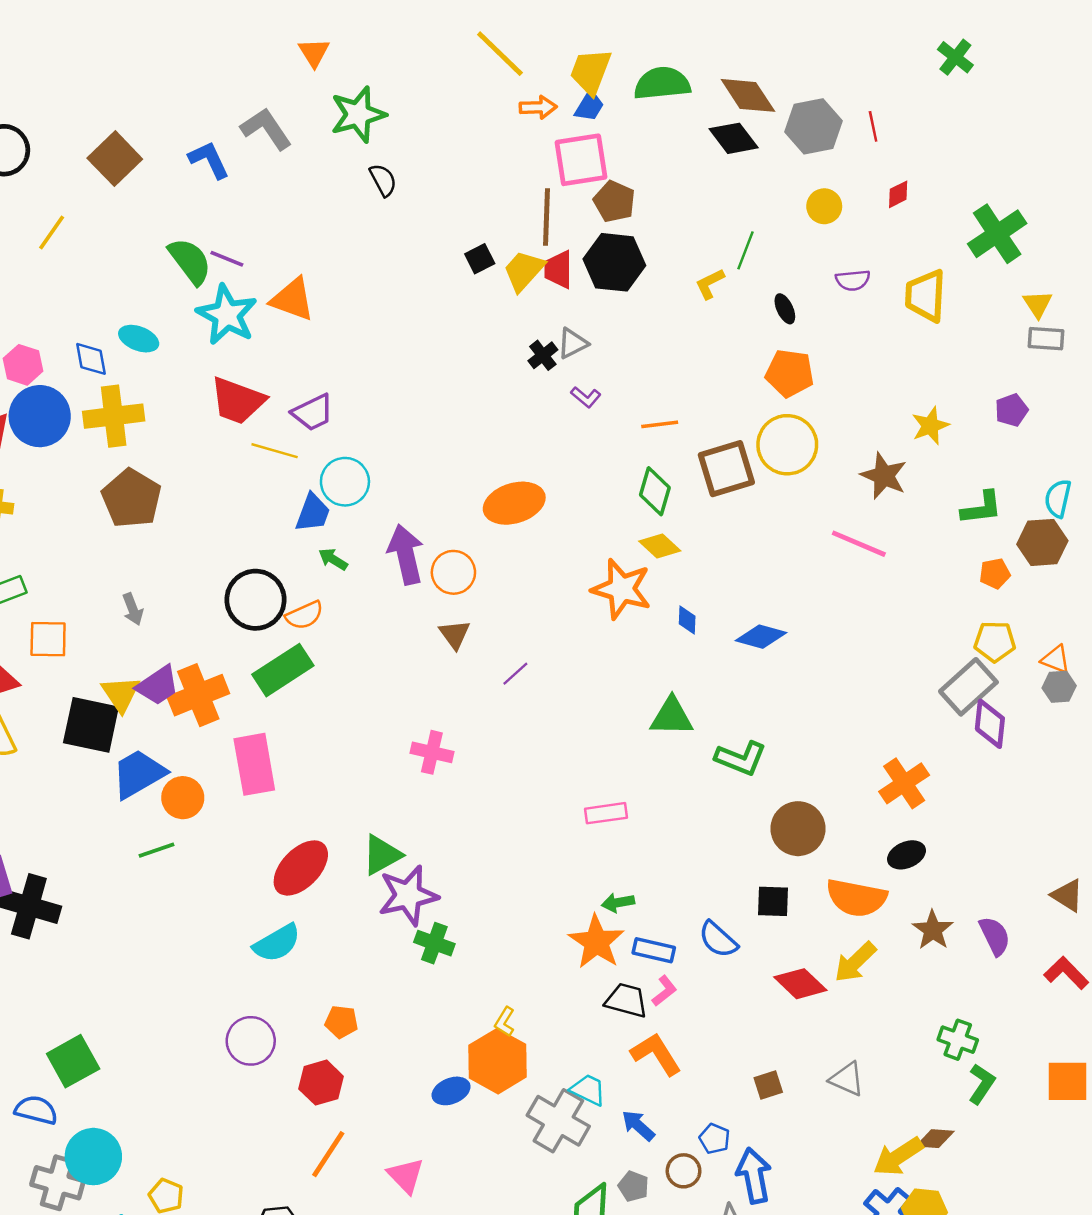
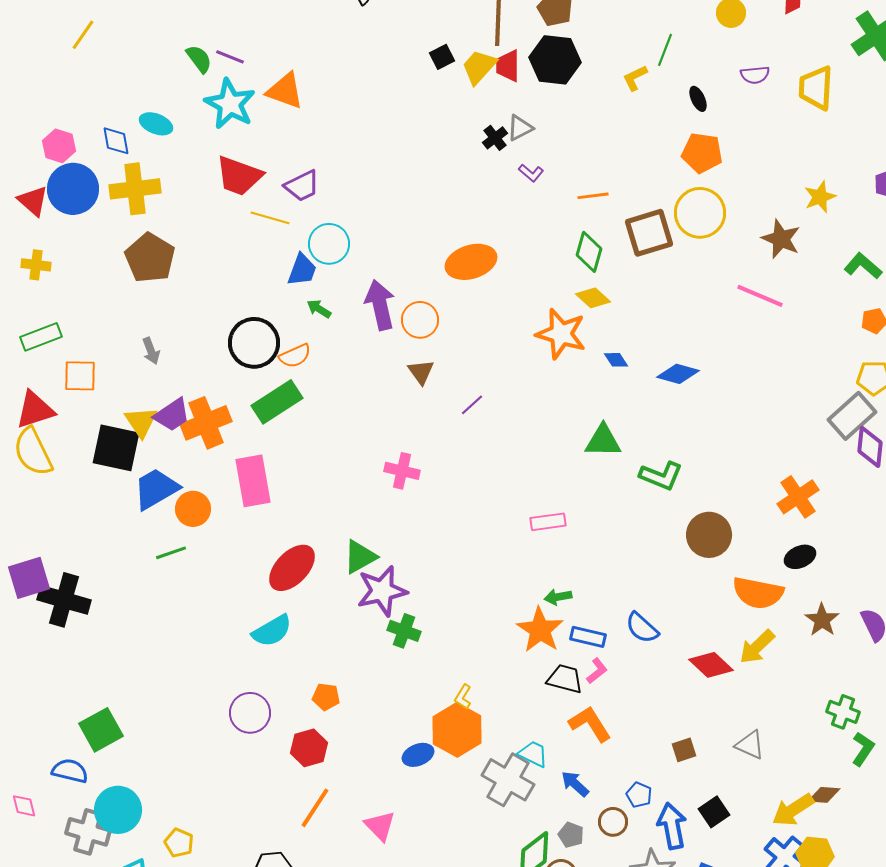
green semicircle: (190, 261) -> (199, 59), size x0.7
green L-shape: (982, 508) -> (863, 266), turned -132
blue diamond: (687, 620) -> (616, 360), turned -35
black square: (773, 901) -> (714, 812), moved, turned -36

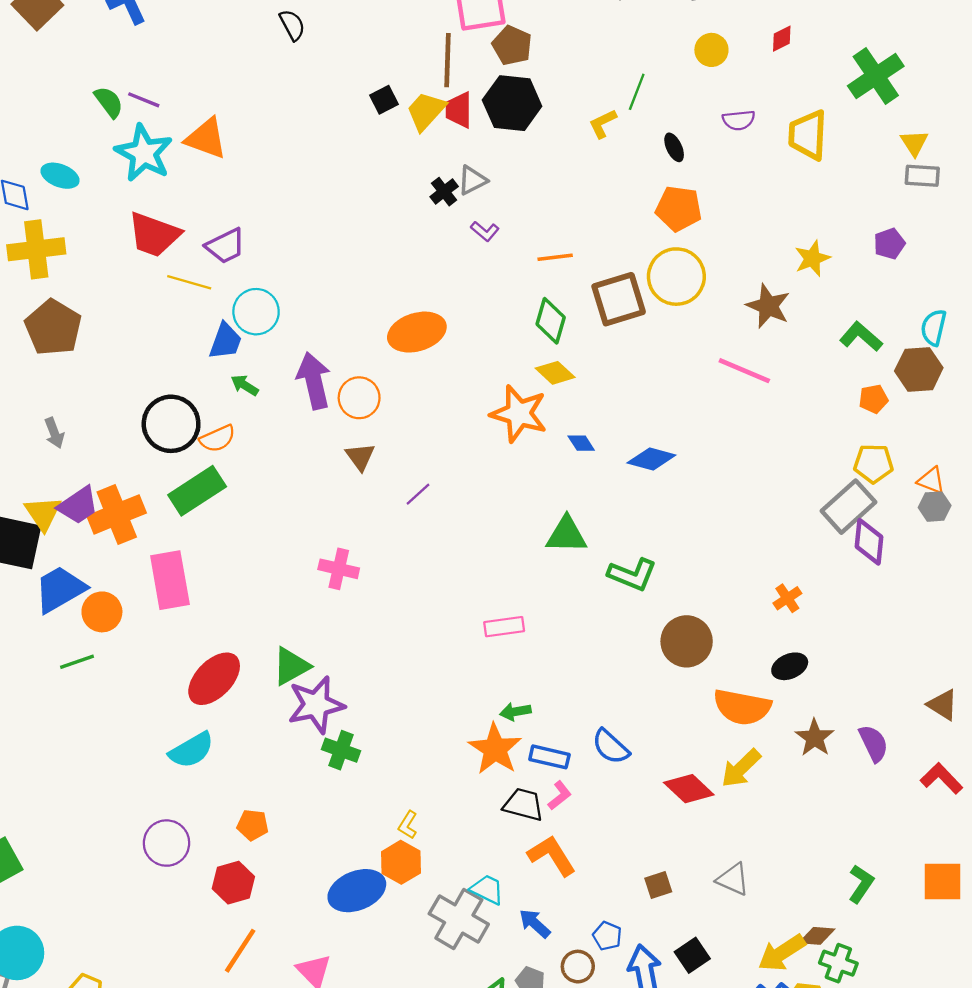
orange cross: (798, 497) -> (787, 598), size x0.6
green cross: (843, 712) -> (838, 963), moved
orange hexagon: (457, 730) -> (401, 862), size x0.7
blue ellipse: (418, 755) -> (357, 891), size x1.6

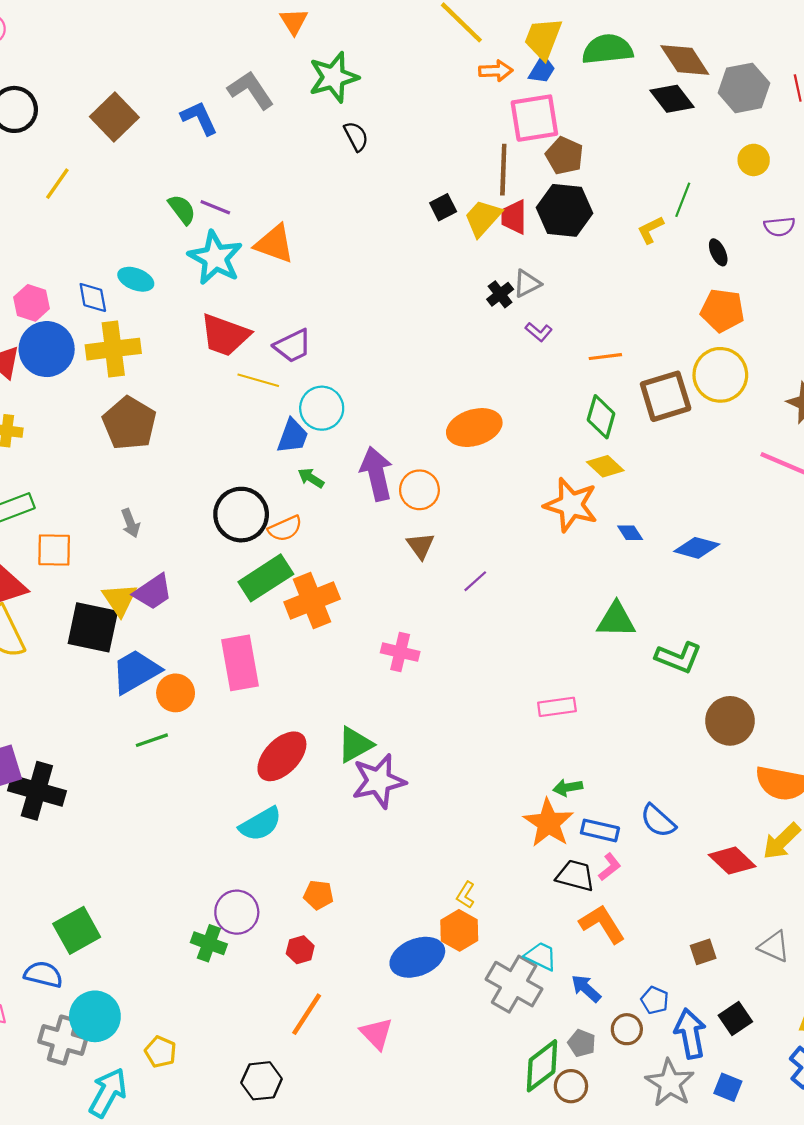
orange cross: (117, 514) -> (312, 601), moved
green cross: (341, 750) -> (209, 943), moved
red hexagon: (233, 883) -> (300, 950), size x0.7

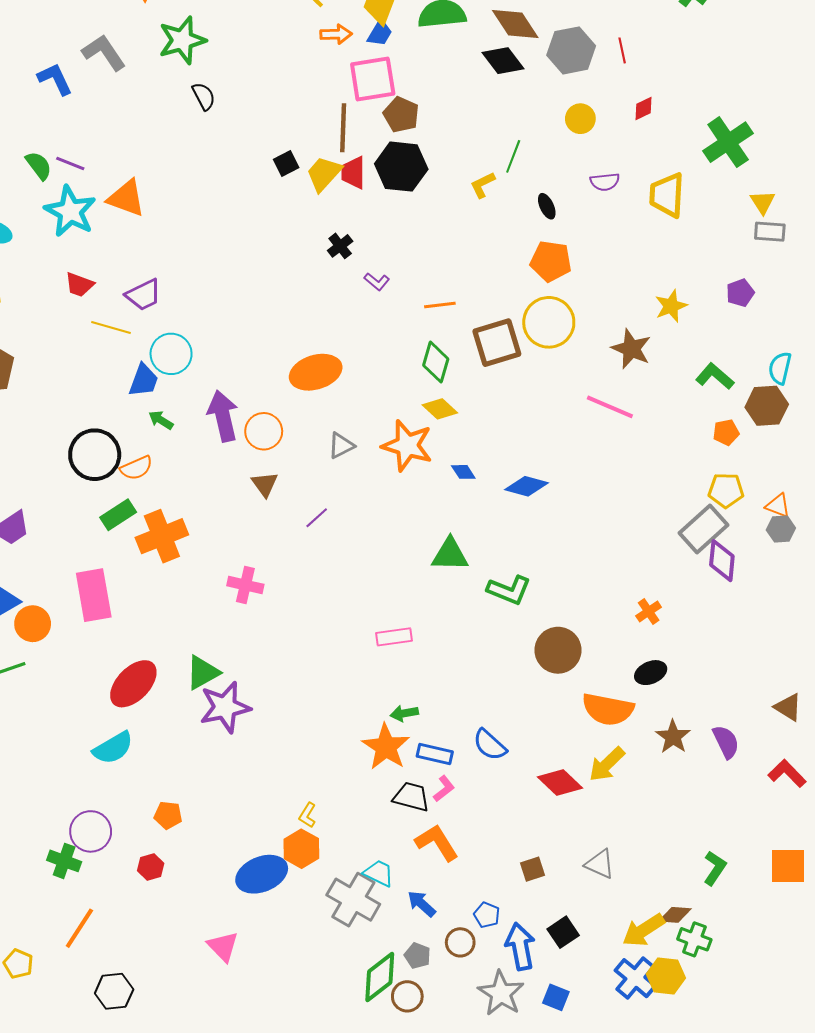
gray triangle: (527, 284) -> (341, 446), moved
red trapezoid: (225, 335) -> (79, 285), size x0.6
green rectangle: (266, 578) -> (118, 515), size x0.7
orange line: (307, 1014) -> (79, 928), moved

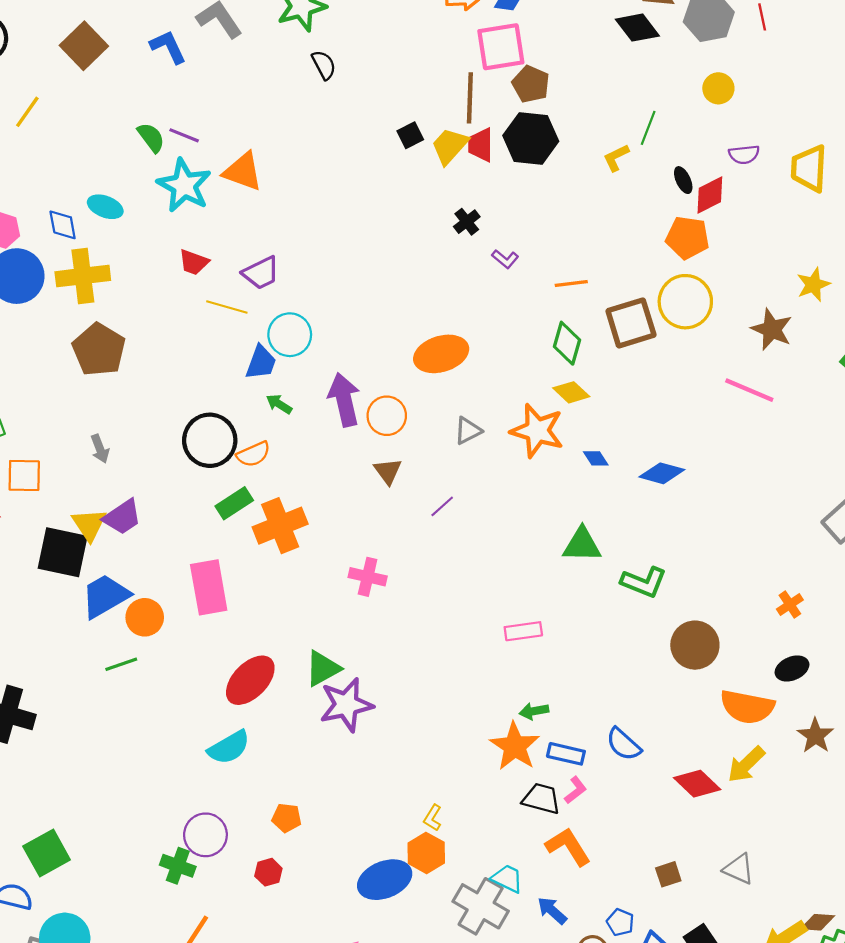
red diamond: (643, 108) -> (710, 195), moved, size x1.5

